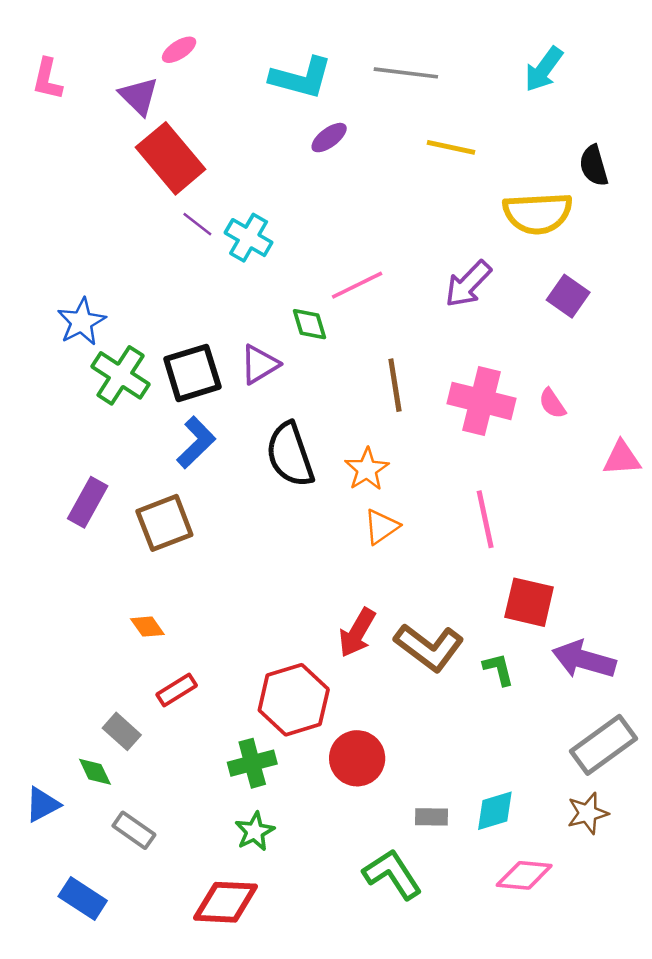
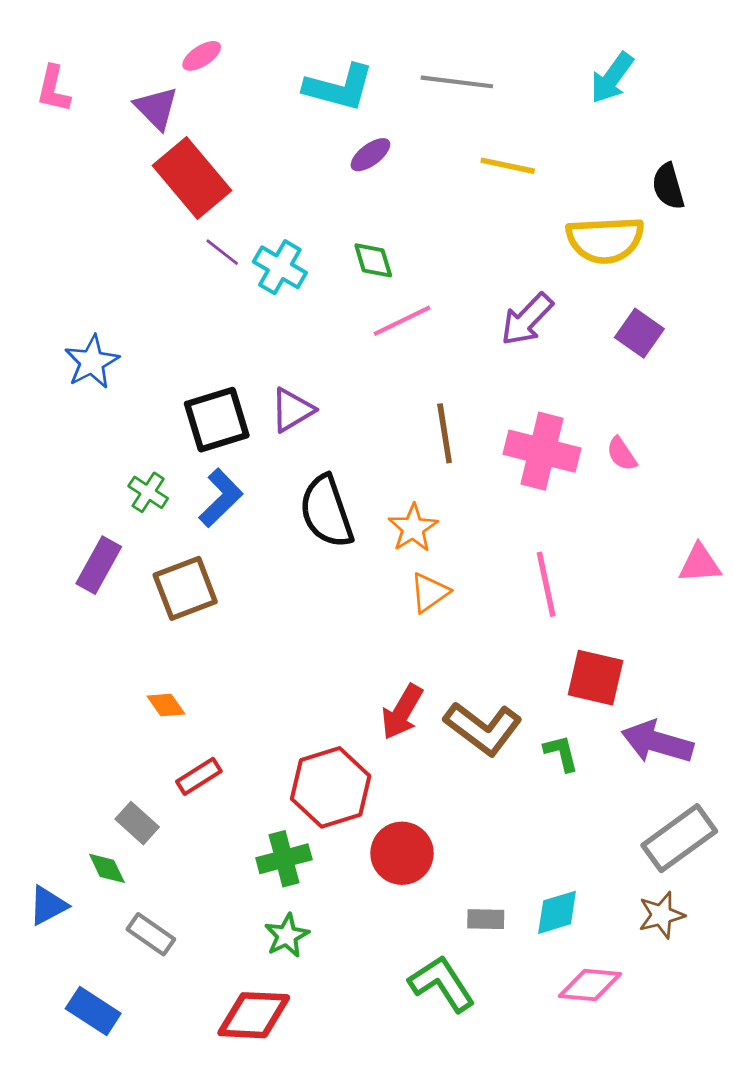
green diamond: (310, 324) -> (373, 260), moved
green cross: (121, 375) -> (148, 492), moved, size x0.6
pink triangle: (622, 458) -> (700, 564), moved

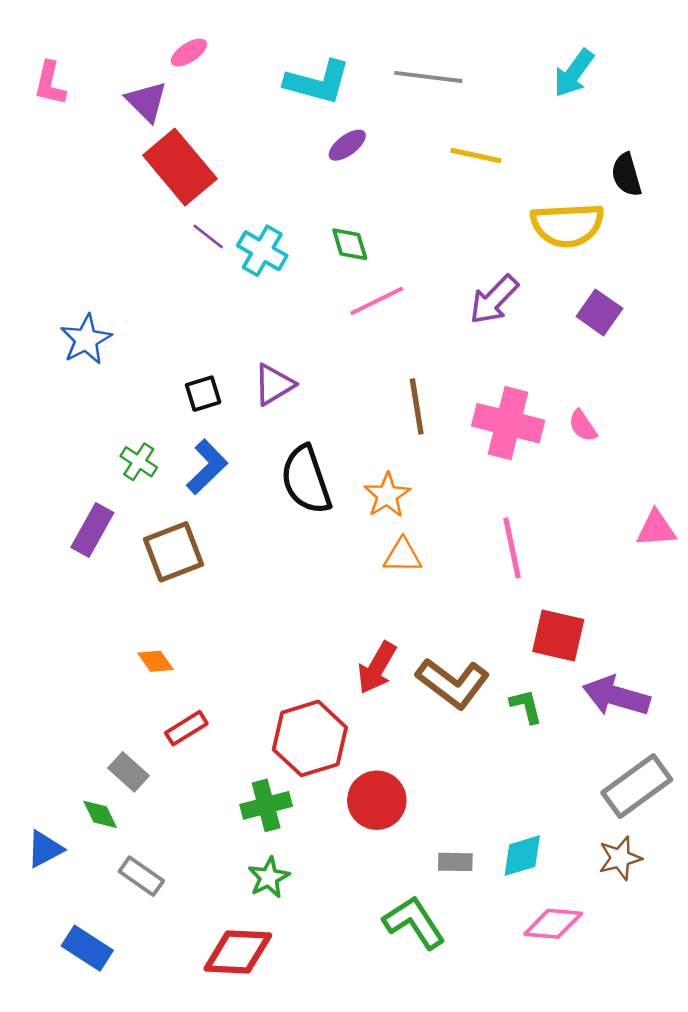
black square: (217, 420) -> (203, 394), size x0.6
orange triangle: (429, 592) -> (403, 556), turned 36

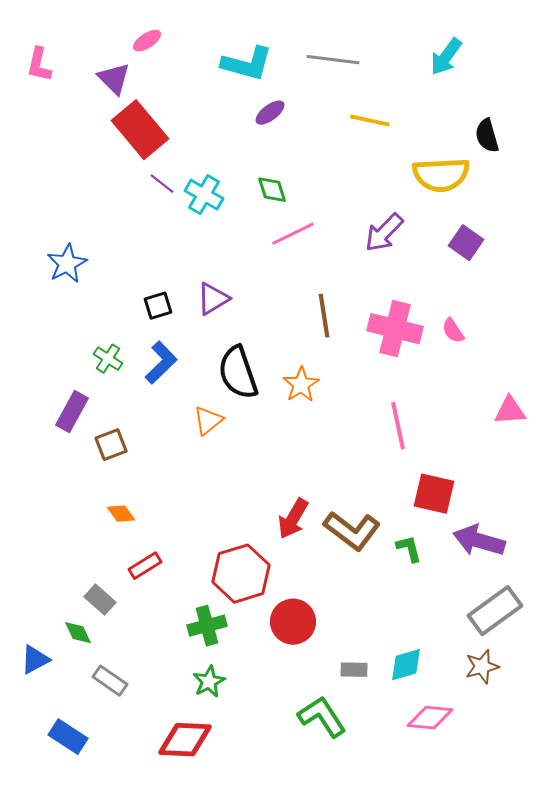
brown square: (173, 552) -> (111, 445), moved, size x0.7
orange triangle: (403, 556) -> (208, 421), moved, turned -40

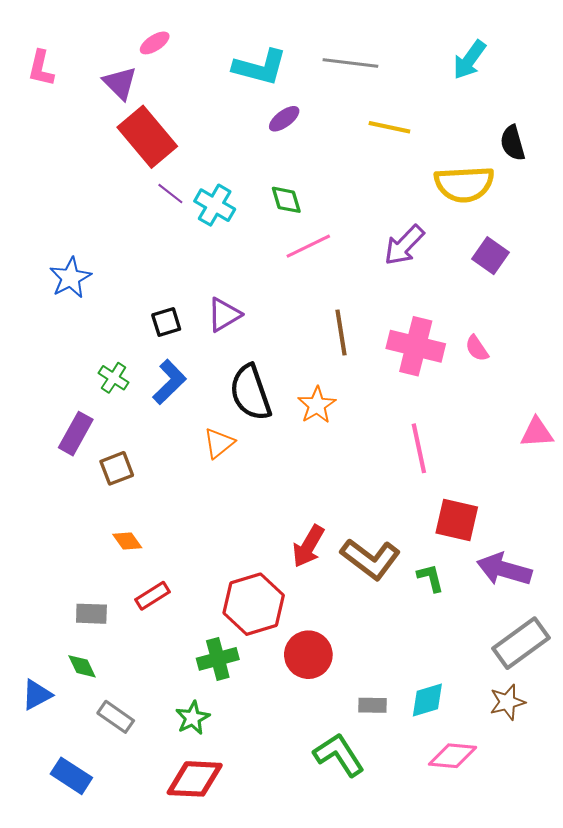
gray rectangle: (100, 600) -> (91, 614), moved, turned -40
green star: (209, 682) -> (193, 718), moved

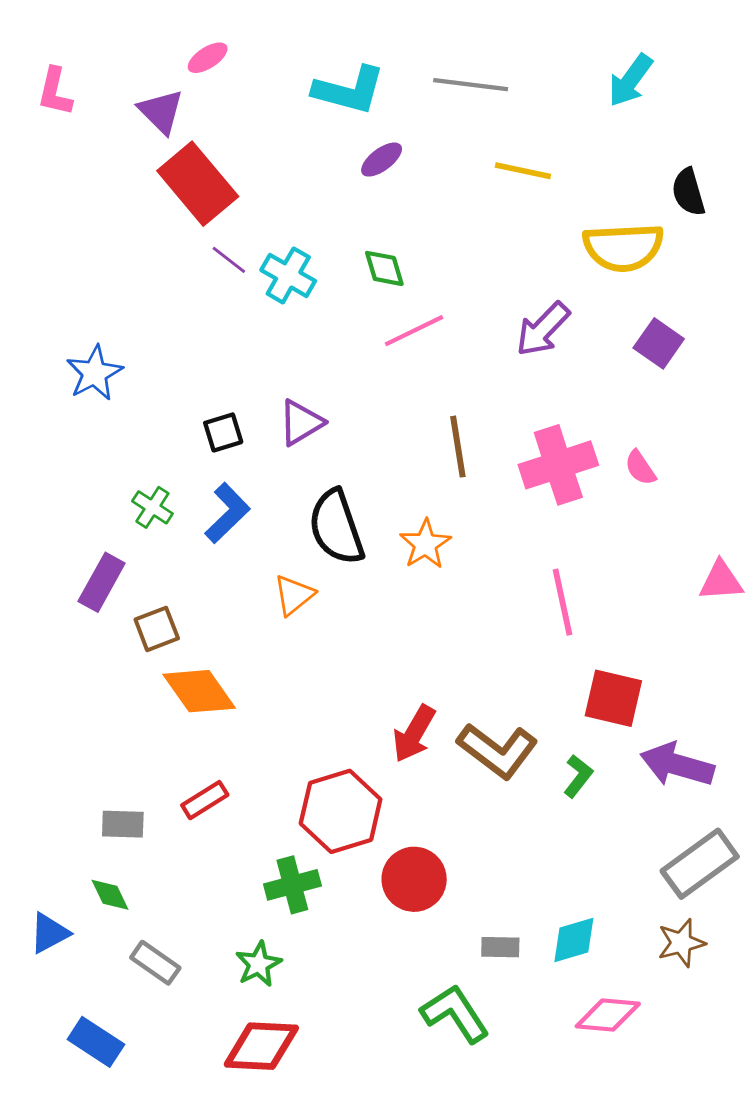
pink cross: (416, 346) -> (558, 465), turned -32
orange diamond: (127, 541) -> (199, 691), moved, size x1.8
green L-shape: (430, 578) -> (578, 776), turned 52

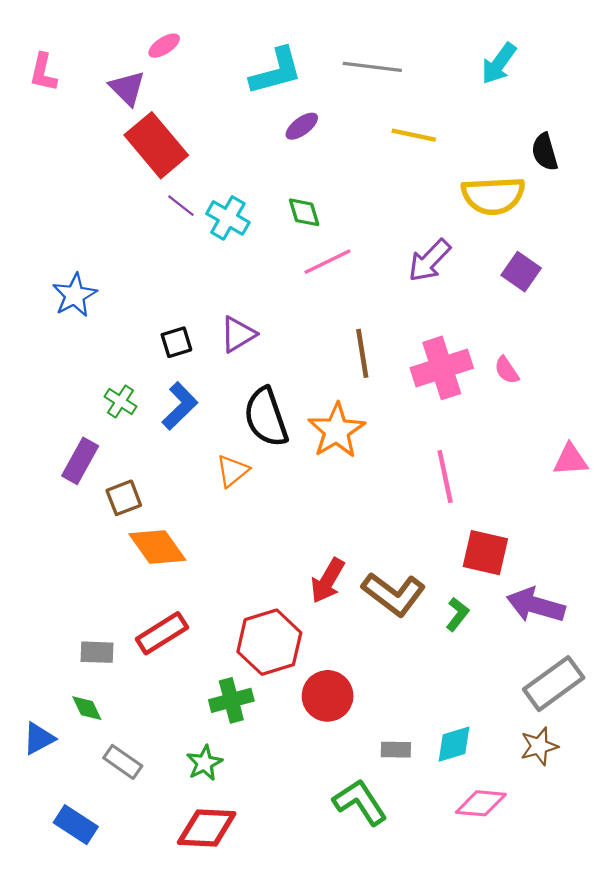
cyan L-shape: (349, 90) -> (276, 71), turned -30
orange star: (425, 544) -> (336, 431), size x1.4
red rectangle: (205, 800) -> (162, 633), size x1.4

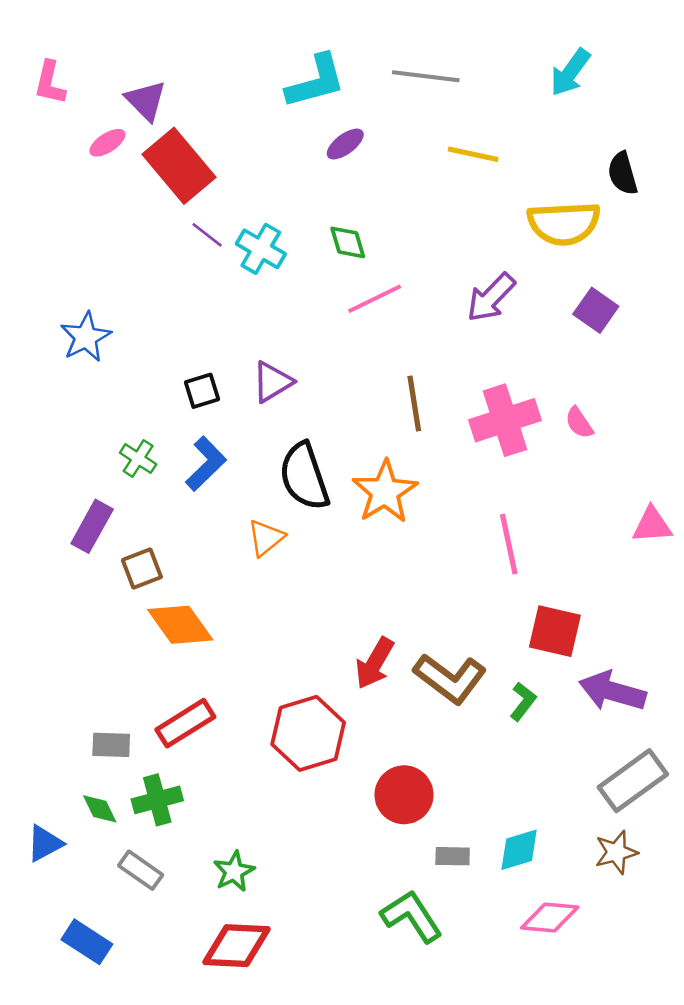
pink ellipse: (164, 46) -> (107, 143), moved
red circle: (328, 696) -> (404, 795), moved
green cross: (231, 700) -> (157, 800), moved

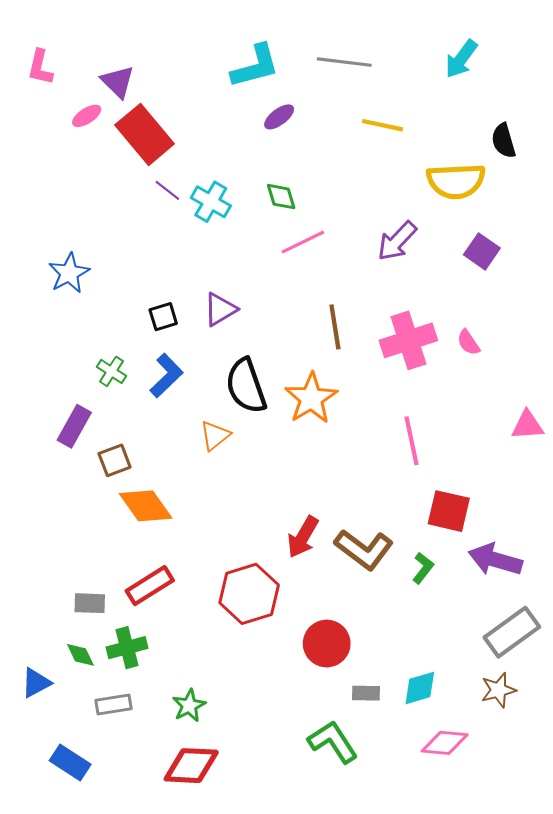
gray rectangle: (141, 870) -> (114, 705), turned -44

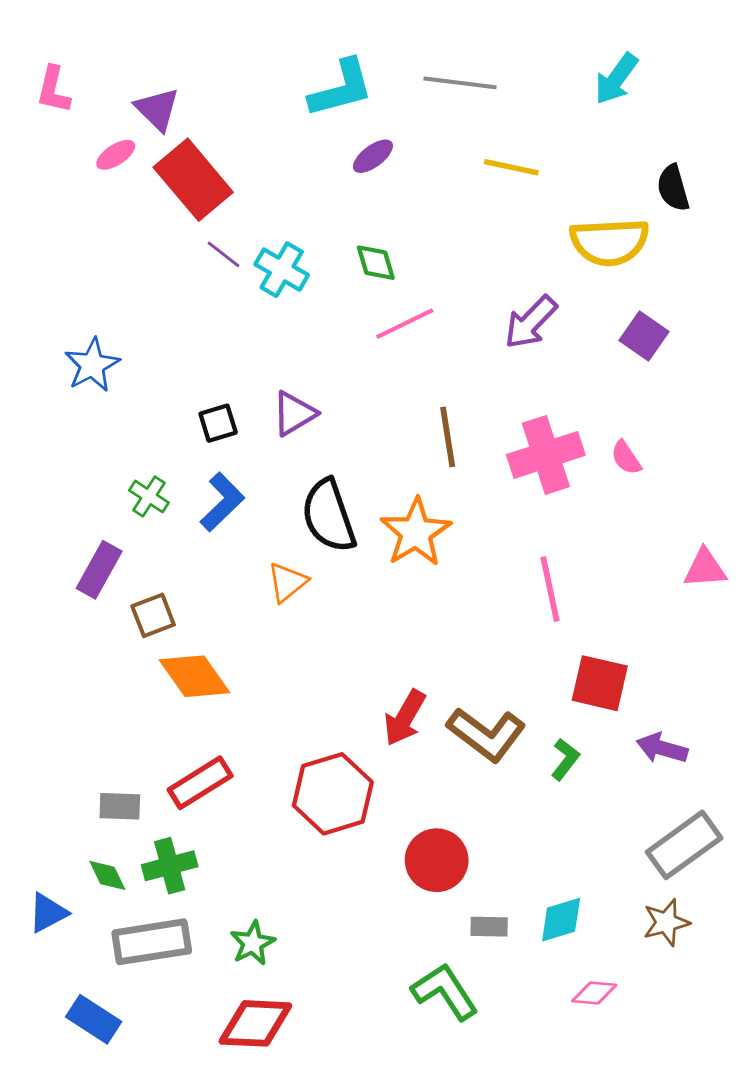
purple arrow: (495, 560) -> (662, 748), size x0.7
gray rectangle: (114, 705) -> (152, 942), size x1.6
pink diamond: (445, 743) -> (594, 993), size x0.7

